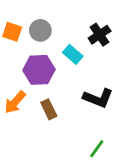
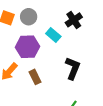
black L-shape: (98, 98) -> (73, 68), turned -90

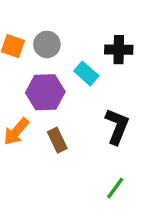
black cross: (74, 20) -> (119, 50), turned 35

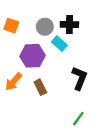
gray circle: (47, 44) -> (45, 27), moved
black cross: (119, 50) -> (69, 24), moved

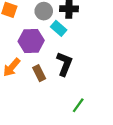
black L-shape: (80, 78) -> (64, 64), moved

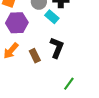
purple hexagon: (31, 41) -> (17, 23), moved

